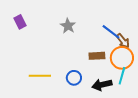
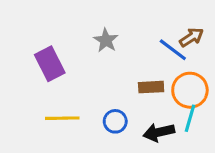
purple rectangle: (20, 22) -> (50, 64), moved, size x1.5
brown arrow: (123, 41) -> (192, 37), moved, turned -84

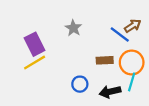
yellow line: (62, 118) -> (35, 62), moved, turned -30

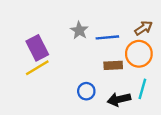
blue line: (120, 34) -> (107, 37), moved, turned -42
orange circle: (132, 62) -> (139, 54), moved

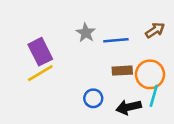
orange circle: (139, 54) -> (150, 74), moved

